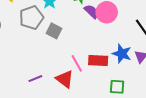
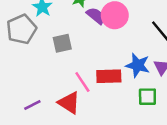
gray square: (54, 31) -> (62, 43), moved, turned -35
green square: (117, 87) -> (147, 97), moved

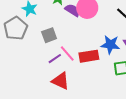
pink line: (82, 82) -> (67, 54), moved
purple line: (32, 105) -> (55, 59), moved

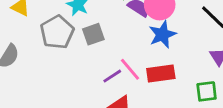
gray square: (49, 35) -> (93, 34), moved
blue star: (110, 45) -> (162, 34), moved, turned -30

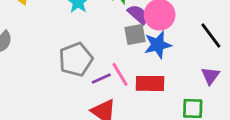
gray pentagon: (57, 32) -> (76, 59), moved
gray square: (93, 34) -> (135, 34), moved

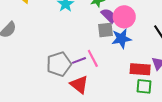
gray pentagon: (76, 59) -> (59, 64), moved
red rectangle: (150, 83) -> (140, 69), moved

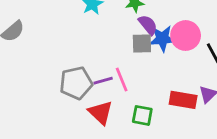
pink circle: (124, 17) -> (186, 35), moved
blue star: (122, 39) -> (162, 39), moved
green square: (144, 86) -> (142, 115), moved

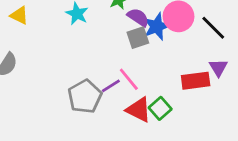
red triangle: (101, 113) -> (139, 110), moved
green square: (142, 115) -> (160, 108), turned -35

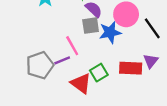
blue star: (157, 26) -> (110, 32), moved
pink line: (129, 79) -> (72, 46), moved
green square: (160, 108) -> (99, 73), moved

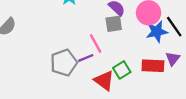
blue star: (110, 32) -> (157, 32), moved

